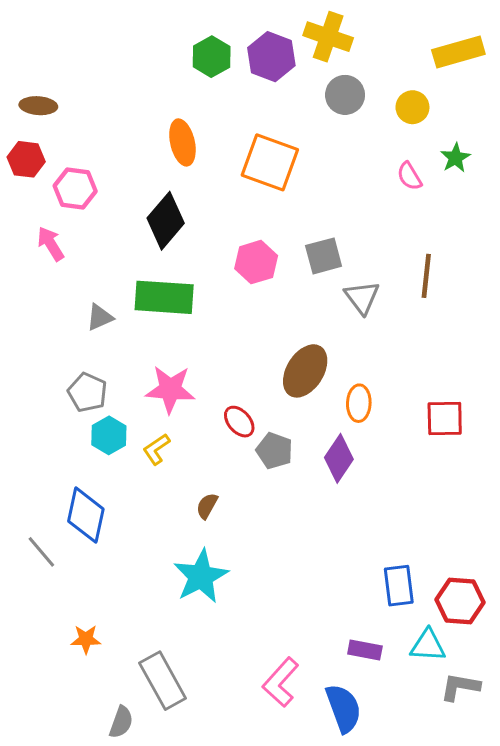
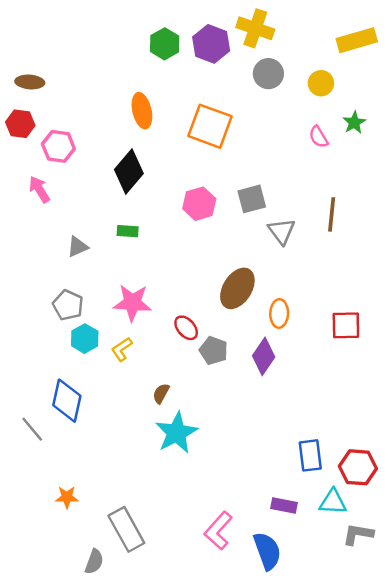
green rectangle: (164, 297) -> (128, 231), size x0.5
cyan star: (201, 576) -> (177, 433), moved

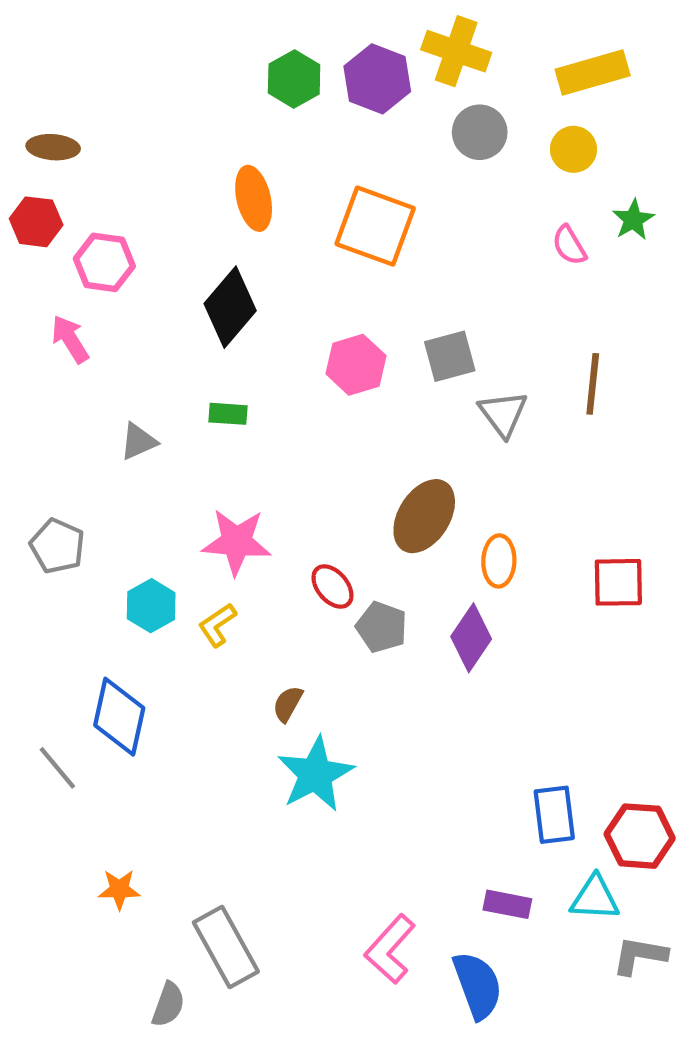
yellow rectangle: (357, 40) -> (593, 73), moved
gray pentagon: (68, 305) -> (57, 546), moved

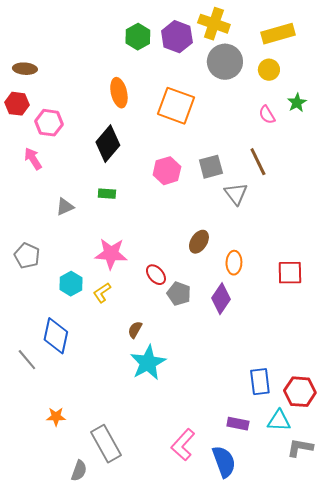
gray circle: (480, 132) -> (225, 62), size x1.4
brown line: (593, 384) -> (258, 162), moved, turned -32
brown ellipse: (424, 516) -> (199, 242), size x0.7

